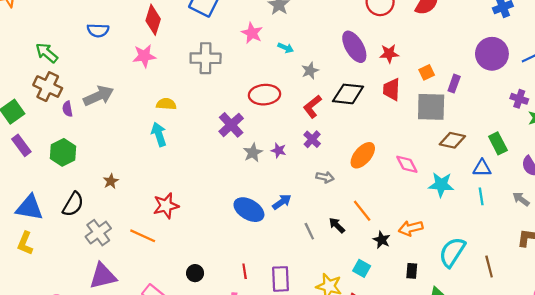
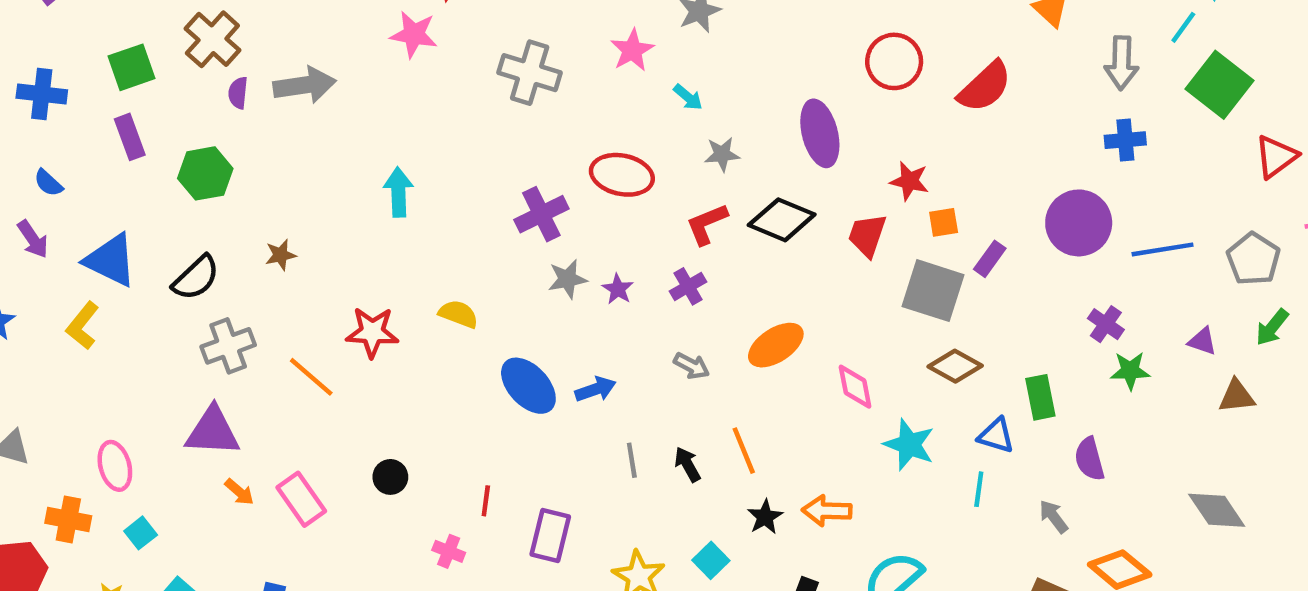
red star: (389, 54) -> (909, 181), moved
yellow semicircle: (166, 104) -> (458, 314), moved

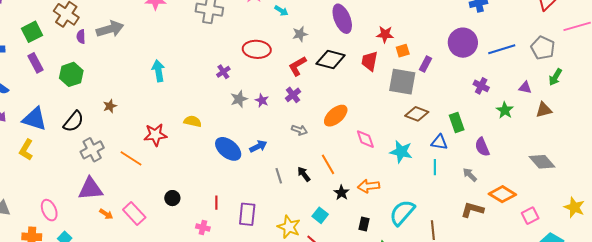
purple cross: (541, 214) -> (223, 72), size x0.6
green star: (1130, 371) -> (505, 110), moved, turned -30
pink diamond: (855, 387) -> (365, 139), moved

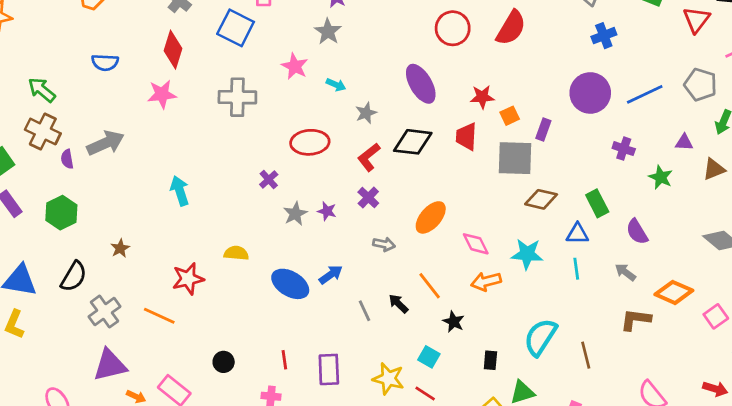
orange arrow: (369, 186) -> (486, 281), moved

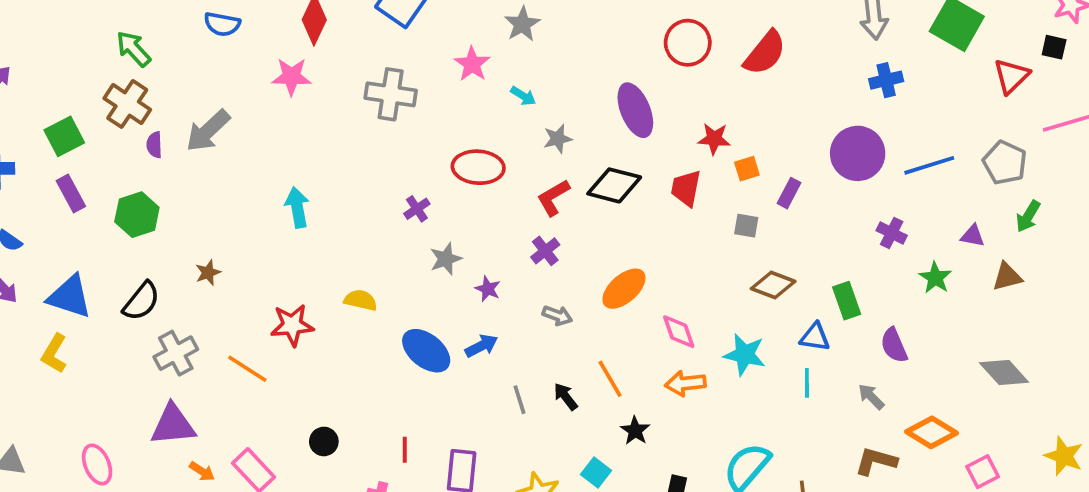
gray arrow: (105, 143) -> (208, 131), turned 153
gray square: (515, 158) -> (746, 226), size x0.5
purple star: (327, 211) -> (488, 289), moved

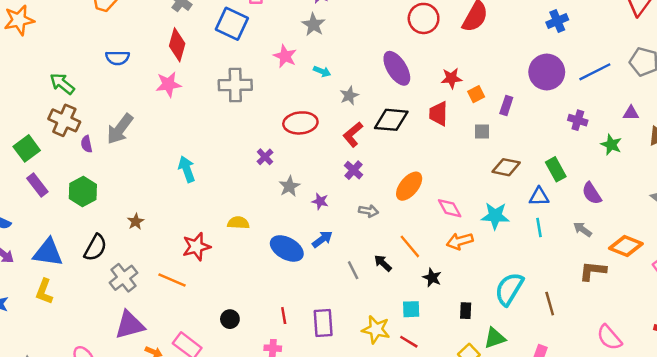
cyan square: (596, 472) -> (411, 309), turned -30

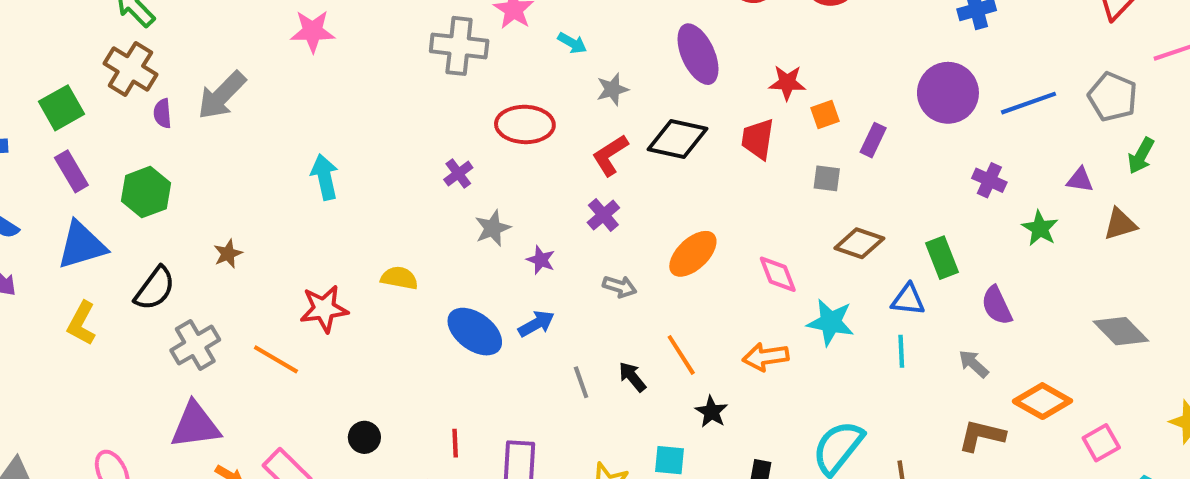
gray cross: (235, 85) -> (459, 46), moved
pink diamond: (450, 208) -> (778, 274), moved
blue triangle: (48, 253) -> (82, 245), moved, turned -32
yellow L-shape: (44, 291) -> (82, 323), moved

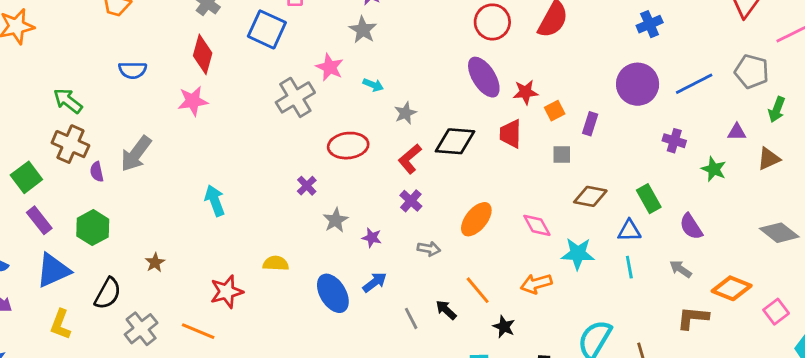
gray cross: (459, 46) -> (295, 97), turned -30
purple ellipse: (698, 54) -> (484, 77), moved
blue ellipse: (475, 332) -> (333, 293), turned 30

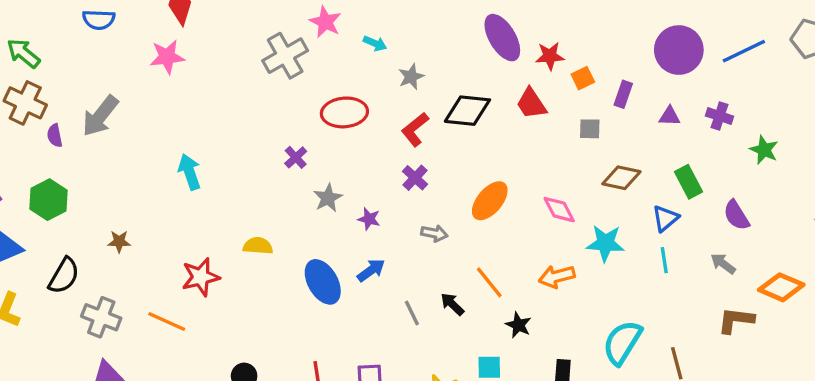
purple triangle: (737, 132) -> (670, 116), moved
red trapezoid: (510, 134) -> (531, 104), turned -36
blue triangle: (629, 231) -> (665, 218), turned -40
brown star: (155, 263) -> (119, 242), turned 30
gray cross: (141, 329) -> (101, 317), turned -32

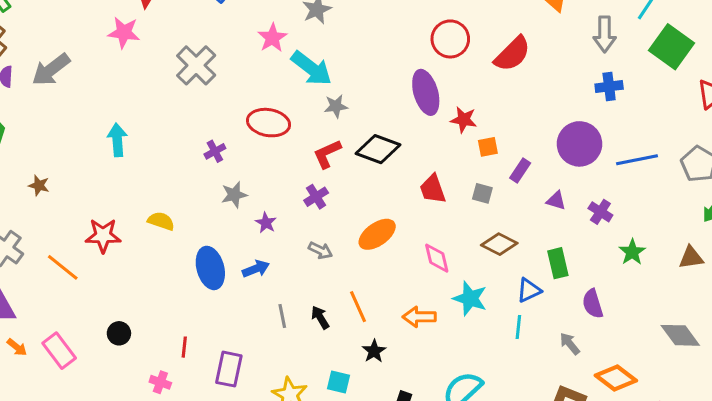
cyan arrow: (375, 43) -> (311, 68), size x2.0
gray cross: (285, 56) -> (196, 65), moved, turned -30
red trapezoid: (531, 104) -> (433, 189), moved

